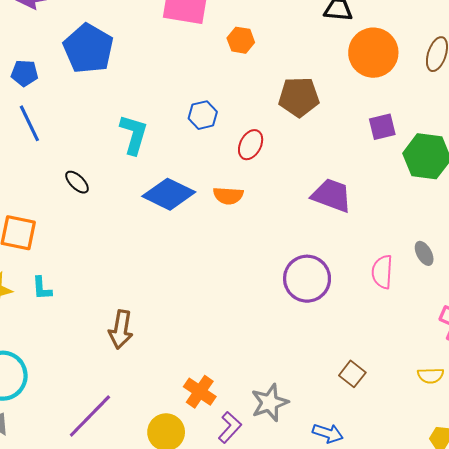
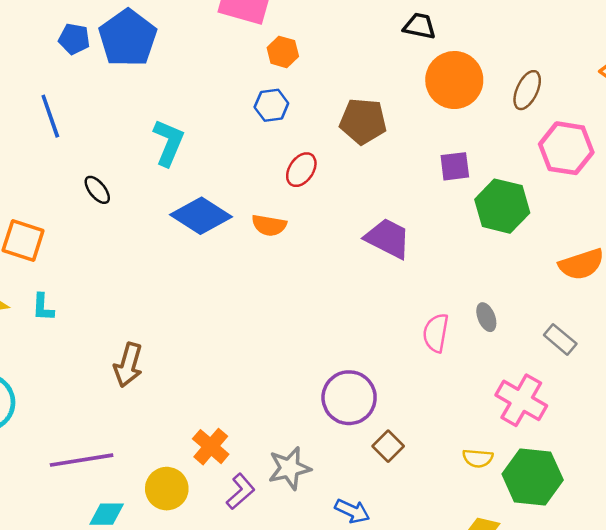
orange hexagon: (241, 40) -> (283, 52), moved
blue pentagon: (25, 73) -> (74, 39), moved
blue hexagon: (203, 115) -> (271, 105), moved
purple circle: (307, 279) -> (349, 398), moved
purple line: (90, 416) -> (82, 460), turned 30

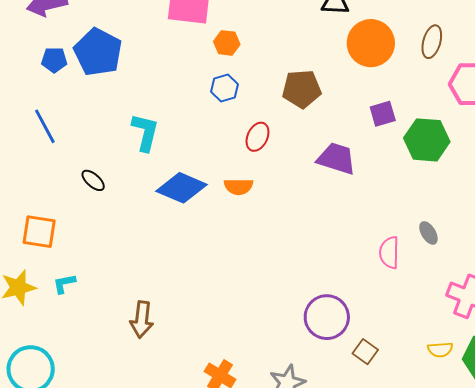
purple trapezoid: (388, 238) -> (336, 159), moved
cyan L-shape: (43, 307) -> (64, 284), turned 85

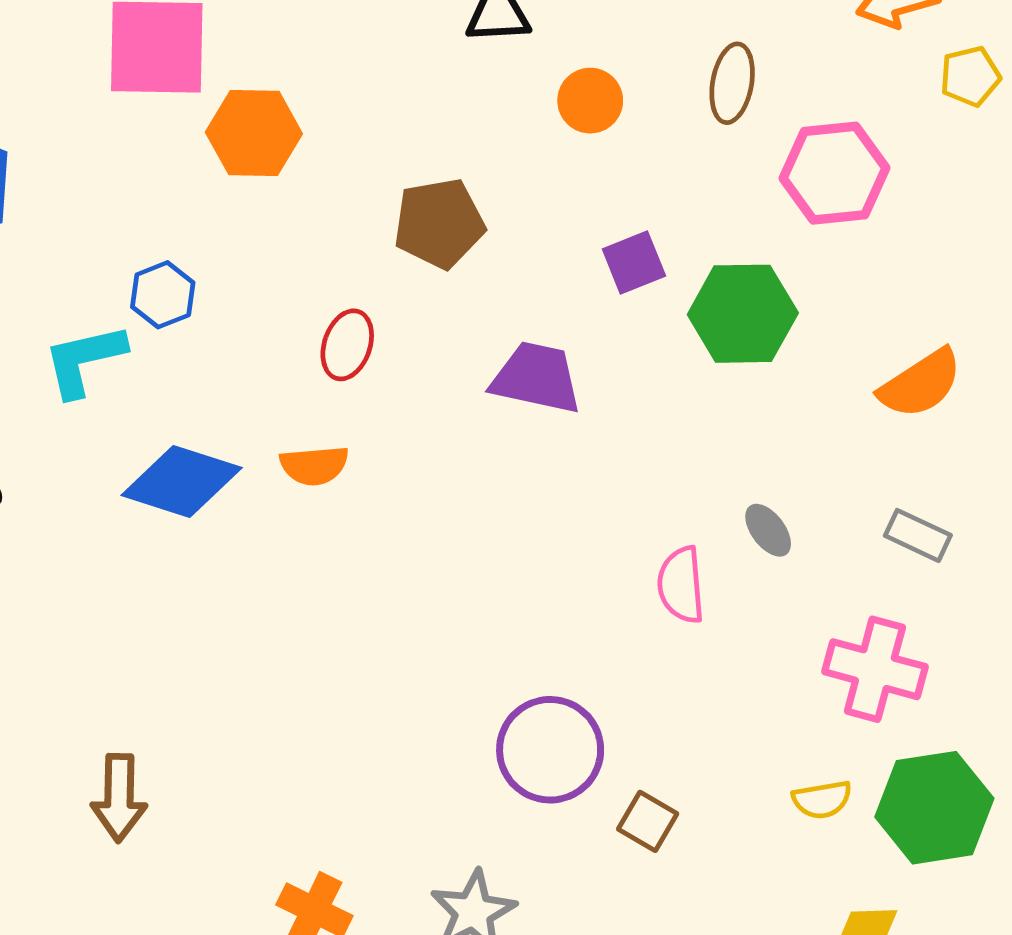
orange hexagon: (227, 43) -> (254, 133), size x1.5
orange circle: (371, 43) -> (590, 101), size x0.6
blue hexagon: (225, 88) -> (163, 295), moved
cyan L-shape: (145, 132) -> (84, 360), turned -111

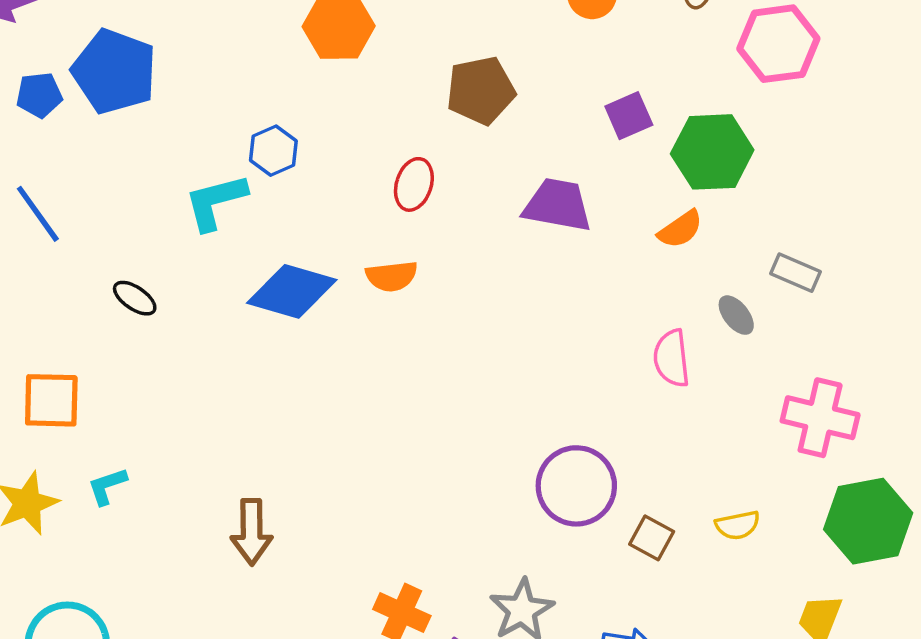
orange semicircle: (921, 384) -> (680, 229), moved, size x0.7
gray rectangle: (918, 535) -> (796, 273), moved
yellow semicircle: (822, 800) -> (738, 525), moved

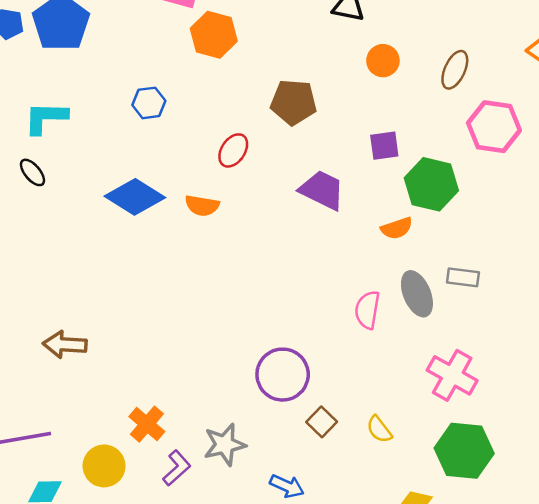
cyan L-shape: (215, 202) -> (46, 118), moved
gray rectangle: (796, 273) -> (463, 277), turned -32
gray ellipse: (736, 315) -> (417, 294), size x1.6
yellow semicircle: (738, 525) -> (379, 429), turned 48
brown arrow: (252, 532) -> (65, 345), turned 78

